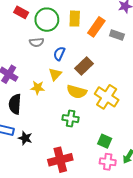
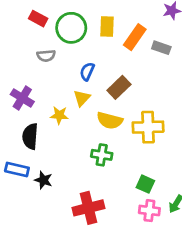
gray semicircle: (37, 42) -> (46, 56), moved
yellow cross: (107, 97) -> (148, 127), turned -35

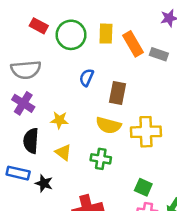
orange rectangle: (135, 37) -> (133, 44), turned -65
gray semicircle: (46, 56) -> (26, 70), moved, size x1.6
brown rectangle: (119, 87) -> (118, 93), turned -35
yellow triangle: (82, 98) -> (63, 152), moved, turned -36

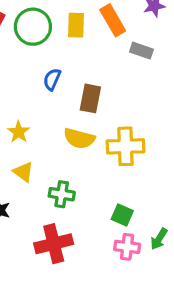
orange rectangle: (133, 44) -> (113, 20), moved
yellow star: (59, 120) -> (19, 132), turned 30
green cross: (101, 159) -> (62, 194), moved

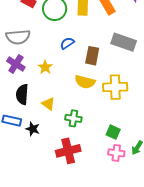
gray rectangle: (141, 51) -> (124, 42), moved, size x1.6
blue semicircle: (52, 79) -> (67, 43), turned 32
yellow star: (19, 132) -> (45, 67), moved

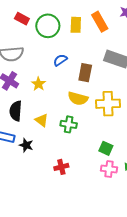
green cross: (73, 118) -> (69, 124), moved
red cross: (68, 151) -> (61, 167), size x0.6

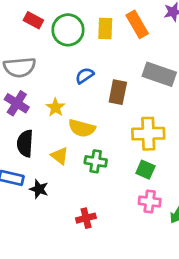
yellow semicircle: (78, 98) -> (82, 128), moved
green square: (106, 148) -> (145, 170), moved
pink cross: (109, 169) -> (150, 201), moved

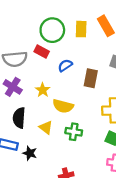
red rectangle: (33, 20) -> (42, 52), moved

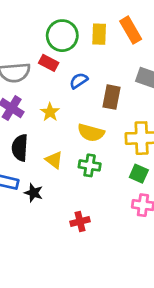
yellow semicircle: (63, 106) -> (91, 133), moved

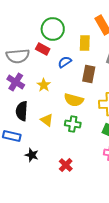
yellow rectangle: (99, 34) -> (85, 43), moved
black star: (34, 193) -> (32, 155), moved
red cross: (80, 221) -> (66, 165), turned -32

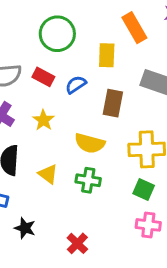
red rectangle: (43, 49) -> (43, 77), moved

